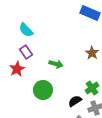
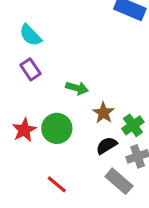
brown star: (92, 53) -> (103, 113), moved
red star: (17, 69) -> (24, 130), moved

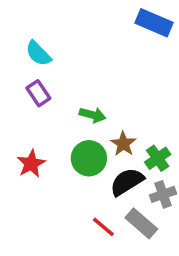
green circle: (57, 128) -> (89, 158), moved
black semicircle: (107, 145) -> (127, 182), size x1.4
red line: (57, 184) -> (103, 227), moved

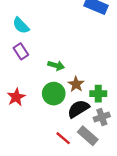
green cross: (158, 158) -> (98, 94), turned 35

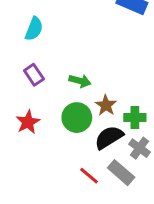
cyan semicircle: (21, 26) -> (34, 29), turned -114
purple rectangle: (21, 51) -> (34, 75), moved
gray cross: (102, 117) -> (139, 148), turned -35

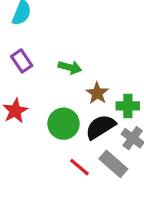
green circle: (77, 118) -> (63, 124), moved

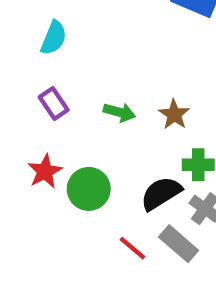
brown star: (97, 93) -> (174, 114), moved
green circle: (63, 124) -> (89, 189), moved

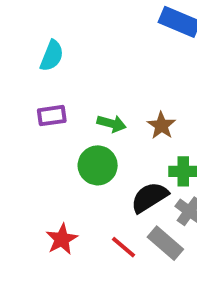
purple rectangle: (54, 103) -> (52, 116), turned -64
red star: (45, 171) -> (62, 239), moved
green circle: (89, 189) -> (98, 165), moved

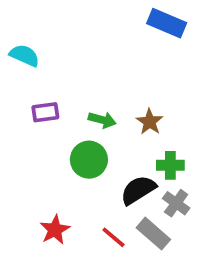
cyan semicircle: (52, 56) -> (25, 55), moved, turned -88

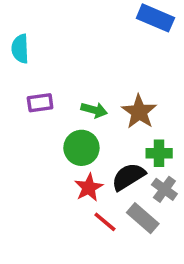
cyan semicircle: (25, 55) -> (20, 49), turned -116
brown star: (150, 122) -> (139, 112), size x1.4
red star: (55, 230) -> (89, 188), moved

